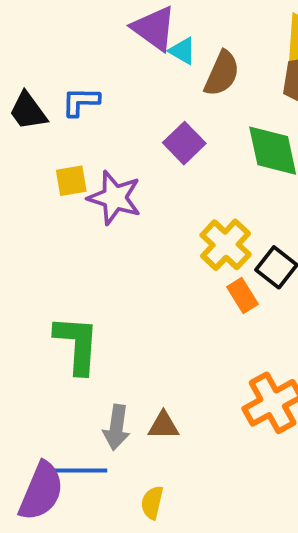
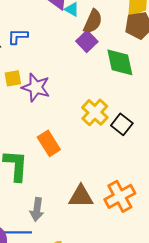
purple square: (184, 143) -> (87, 41), moved
orange rectangle: (243, 296) -> (49, 143), moved, size x1.4
brown triangle: (163, 425) -> (81, 196), moved, size x1.5

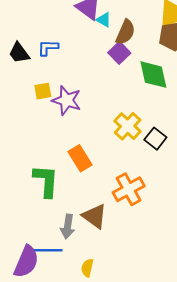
brown triangle: (81, 196) -> (94, 216), moved, turned 36
orange cross: (120, 196) -> (129, 189), moved

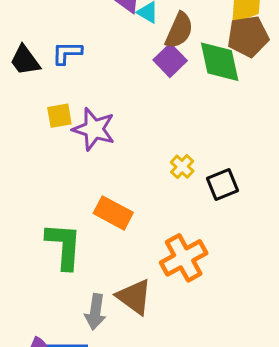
green diamond: (153, 75) -> (220, 62), moved
yellow cross: (128, 126) -> (182, 167), size x0.6
black square: (155, 139) -> (223, 185), turned 30
orange rectangle: (80, 158) -> (113, 213), turned -30

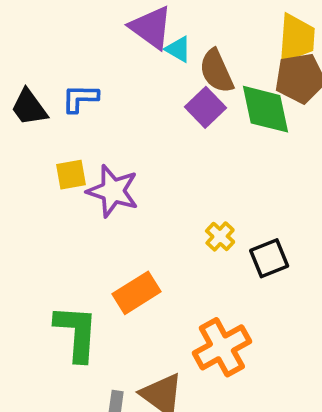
brown semicircle: (179, 30) -> (216, 71), turned 132
orange rectangle: (113, 213) -> (136, 293), turned -60

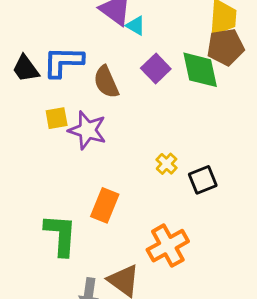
brown semicircle: (216, 71) -> (106, 82), moved
blue L-shape: (80, 98) -> (63, 62), size x1.5
orange rectangle: (136, 293) -> (105, 205), turned -36

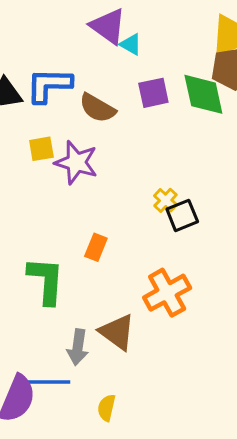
purple square: (156, 69) -> (153, 93), turned 32
brown semicircle: (106, 82) -> (97, 108), turned -36
black square: (203, 180) -> (182, 215), moved
orange rectangle: (105, 205) -> (96, 247), size x0.7

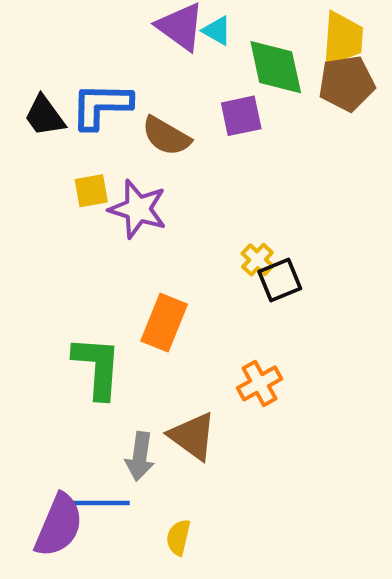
cyan triangle: (131, 44) -> (217, 31), moved
green diamond: (203, 94) -> (276, 67), moved
orange rectangle: (96, 247) -> (164, 323), size x1.5
orange cross: (167, 293) -> (259, 383), size x0.7

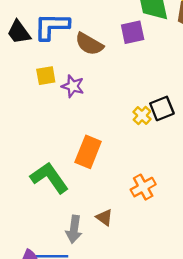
purple star: (138, 209) -> (73, 86), size x0.7
black square: (280, 280) -> (162, 108), moved
green L-shape: (97, 367) -> (49, 178), turned -39
brown triangle: (193, 436) -> (104, 218), size x0.6

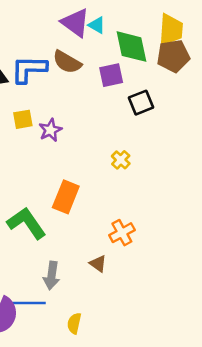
brown semicircle: (89, 44) -> (67, 62), moved
purple star: (73, 86) -> (50, 130), turned 30
black square: (162, 108) -> (141, 103), moved
brown triangle: (104, 218) -> (98, 264), moved

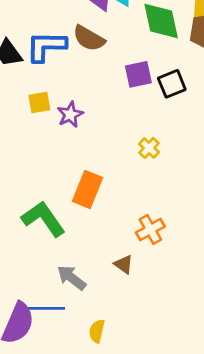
purple square: (111, 75) -> (138, 74), moved
gray arrow: (52, 276) -> (71, 278), turned 120

